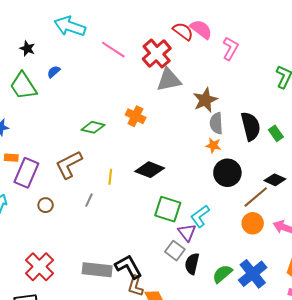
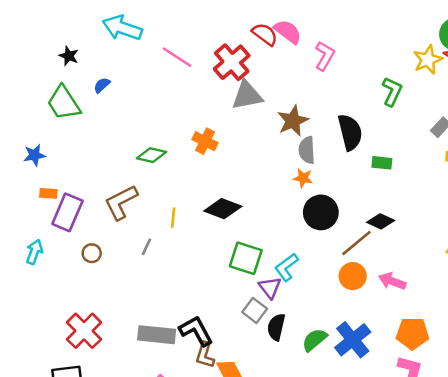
black semicircle: (251, 126) -> (350, 132), moved
green rectangle: (276, 133) -> (382, 163), turned -49

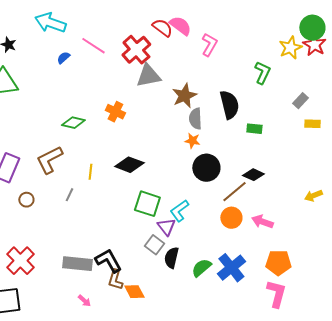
blue semicircle: (102, 85) -> (63, 58), moved

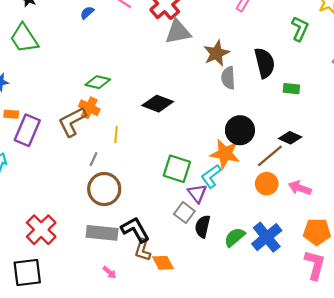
orange cross: (115, 112) -> (89, 108), moved
orange star: (192, 141) -> (225, 154), moved, size x1.8
black diamond: (129, 165) -> (158, 104), moved
brown circle: (26, 200) -> (104, 189), moved, size x2.0

